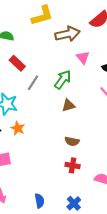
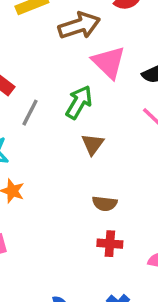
pink triangle: (83, 58) -> (109, 62), size x1.5
brown triangle: (68, 105) -> (93, 144), turned -32

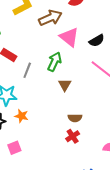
red cross: (110, 244) -> (73, 136), moved, turned -32

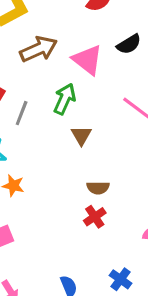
brown arrow: (50, 18) -> (39, 49), moved
black semicircle: (97, 41) -> (129, 44), moved

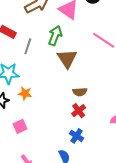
brown triangle: (81, 135) -> (67, 59), size x1.5
blue cross: (121, 279) -> (77, 136), moved

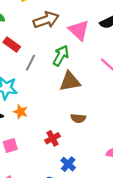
brown triangle: (67, 59) -> (70, 81), turned 45
red cross: (79, 111) -> (52, 138), moved

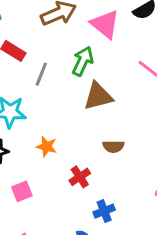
orange star: (21, 112) -> (47, 147), moved
blue cross: (68, 164) -> (104, 211), turned 32

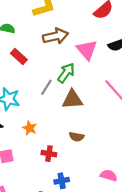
gray line: (41, 74) -> (46, 87), moved
red cross: (80, 177) -> (49, 154), turned 32

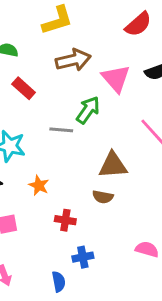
gray line: (46, 87) -> (61, 130), turned 63
brown triangle: (72, 99) -> (113, 165), moved

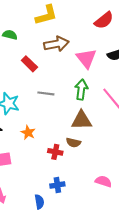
red rectangle: (24, 88) -> (29, 64), moved
green arrow: (88, 110) -> (81, 89), moved, turned -30
red cross: (65, 220) -> (55, 152), moved

